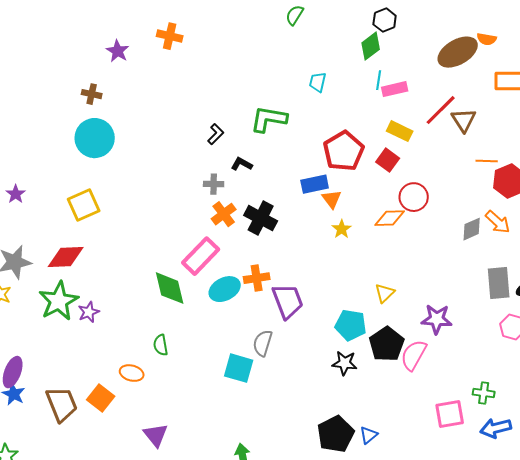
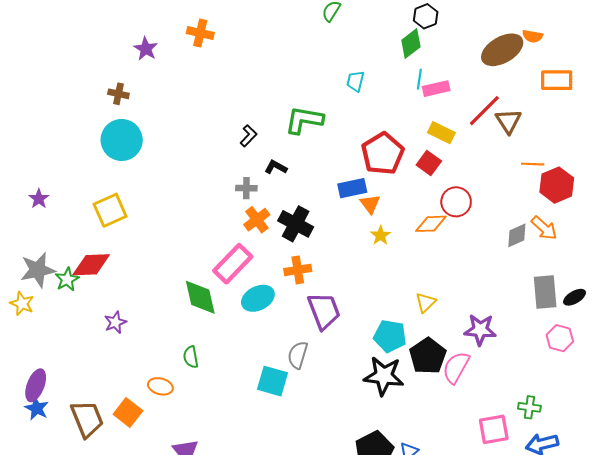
orange cross: (257, 278) -> (298, 270), moved
green star: (59, 301) -> (67, 279), moved, size x0.6
black star: (345, 363) -> (384, 376), size x1.5

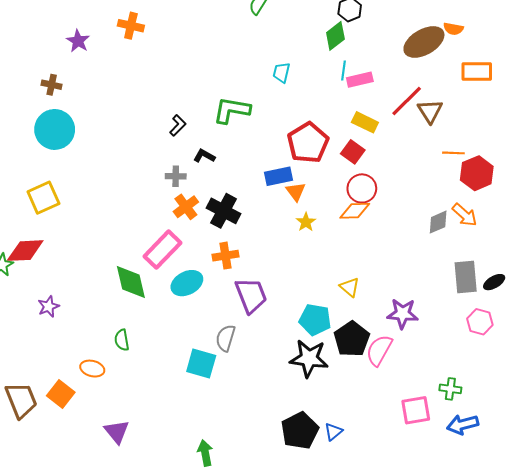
red circle: (456, 202) -> (362, 188), moved
yellow triangle: (426, 302) -> (350, 287), turned -35

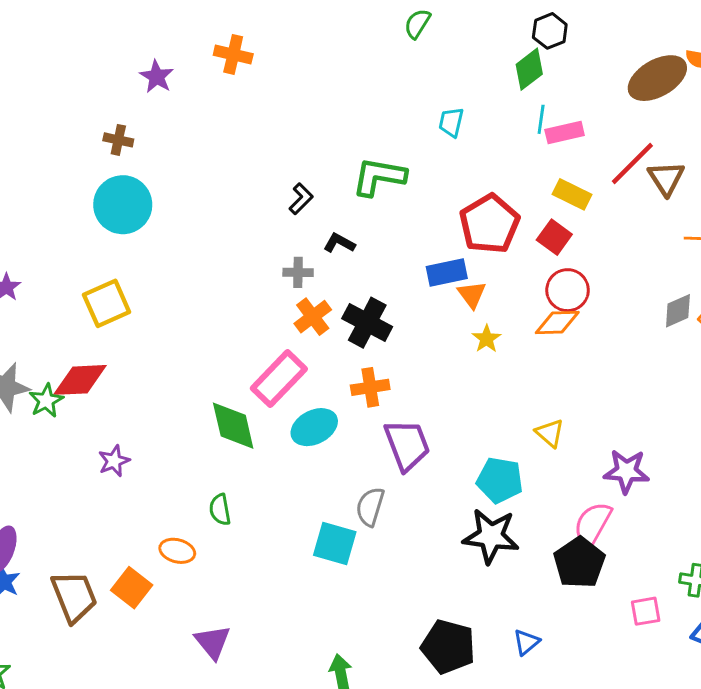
gray diamond: (438, 222) -> (678, 311), moved
black pentagon: (352, 339) -> (579, 563), moved
pink square: (416, 410) -> (646, 611), size x0.7
black pentagon: (300, 431) -> (448, 647), moved, turned -30

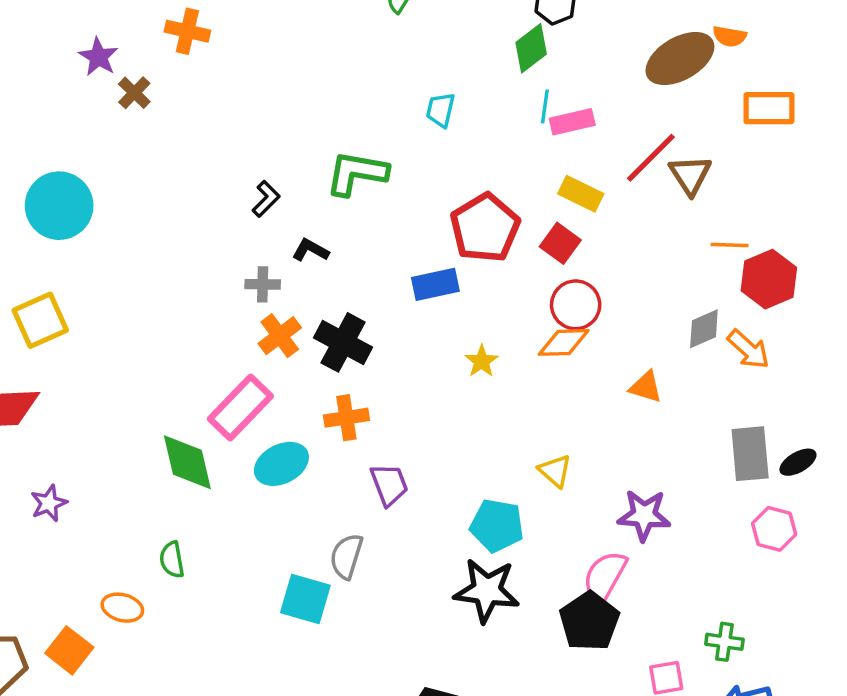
brown cross: (118, 140) -> (134, 93), moved, turned 32
orange triangle: (472, 295) -> (646, 387), moved, turned -36
purple trapezoid: (407, 445) -> (389, 484), size x0.7

